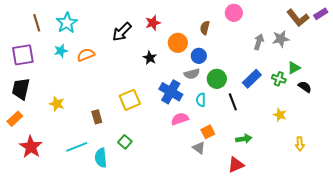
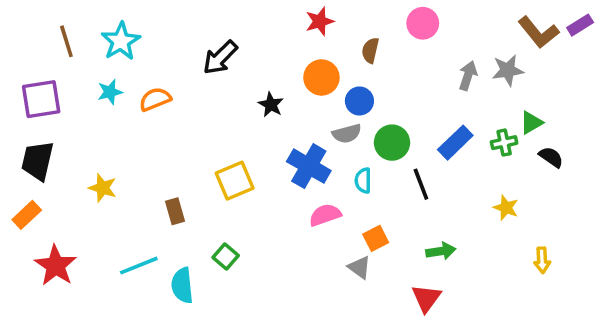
red star: (153, 23) -> (320, 21), moved
green cross: (279, 79) -> (504, 143), turned -32
red triangle: (236, 165) -> (426, 298), turned -30

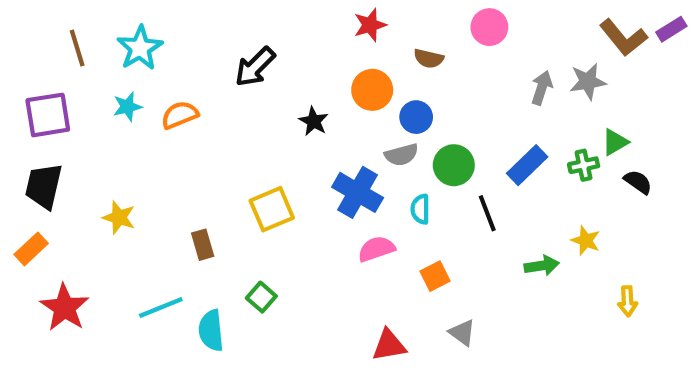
brown semicircle: (370, 50) -> (429, 58), turned -90
green arrow: (441, 251) -> (542, 266), moved
gray triangle: (359, 267) -> (462, 333), moved
red triangle: (426, 298) -> (389, 345), moved, turned 44

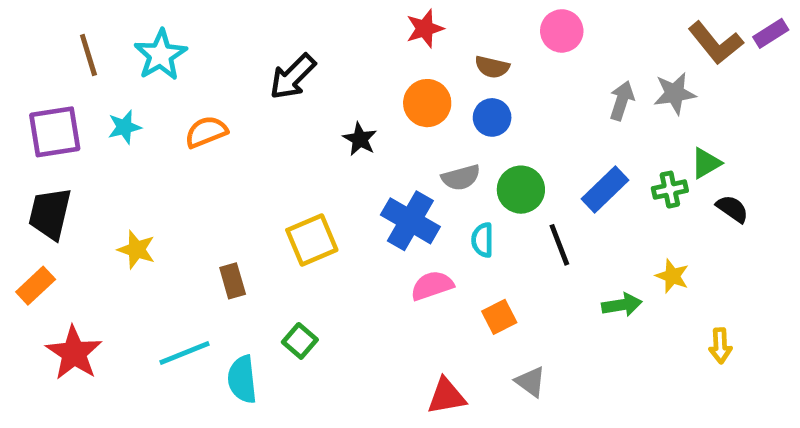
cyan star: (127, 107) -> (124, 127), moved
blue circle: (416, 117) -> (492, 117), moved

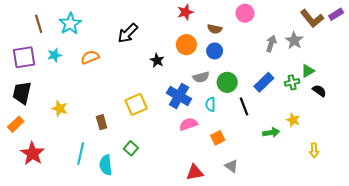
gray star: (675, 93) -> (294, 40), turned -30
cyan line: (185, 353) -> (81, 154), turned -55

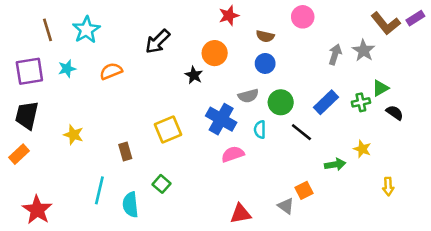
orange circle: (186, 45) -> (215, 53), moved
black line: (244, 106) -> (301, 132), turned -30
orange square: (218, 138) -> (304, 190), moved
red star: (32, 154) -> (37, 210), moved

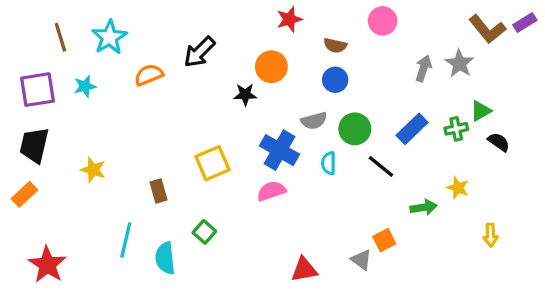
orange semicircle: (111, 71) -> (149, 75), moved
black star: (194, 75) -> (245, 95), turned -30
pink semicircle: (233, 154) -> (271, 191), moved

